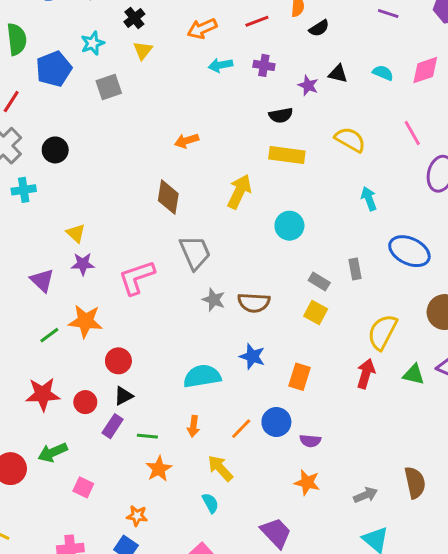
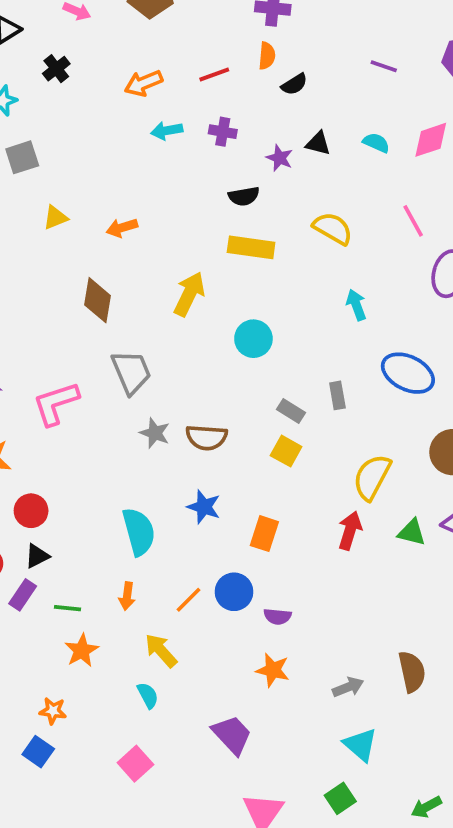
yellow triangle: (143, 50) -> (55, 218), moved, turned 30
cyan semicircle: (202, 376) -> (139, 532), turned 84

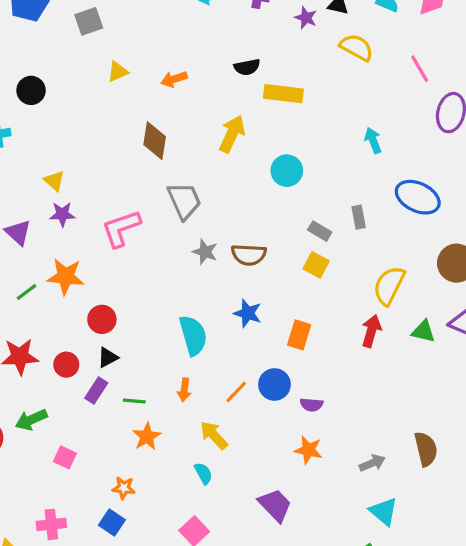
black semicircle: (244, 196) -> (247, 67), moved
yellow semicircle: (333, 228) -> (357, 47), moved

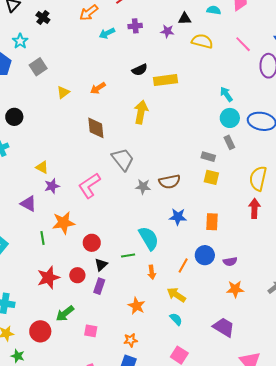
cyan circle: (287, 171) -> (230, 118), moved
green line: (27, 292) -> (42, 238), turned -48
green line: (134, 401) -> (128, 256), moved

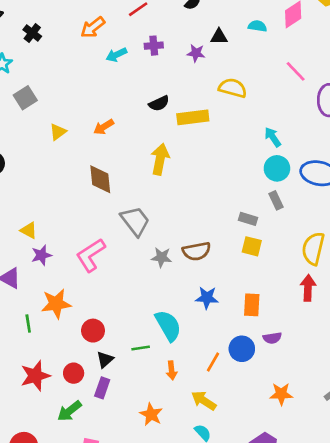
yellow semicircle: (202, 41) -> (233, 88), moved
purple semicircle: (230, 262) -> (272, 338), moved
green arrow: (65, 314) -> (69, 411), moved

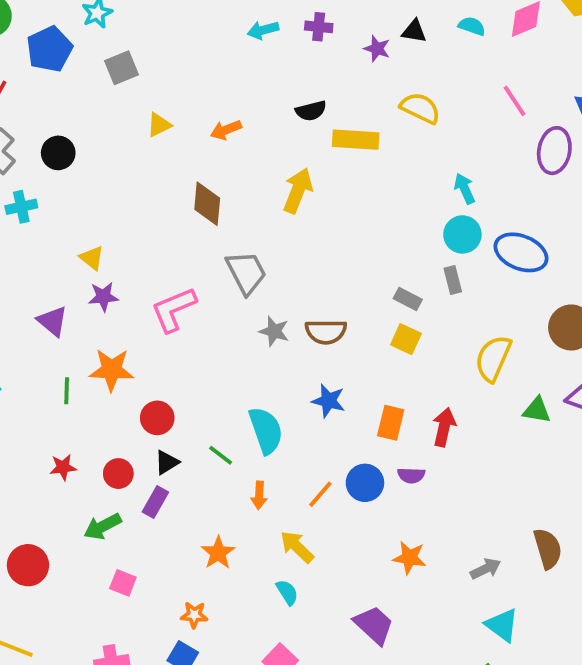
red arrow: (308, 288) -> (444, 427), moved
green line: (141, 348) -> (221, 455), turned 36
red star: (35, 376) -> (63, 467), size x0.6

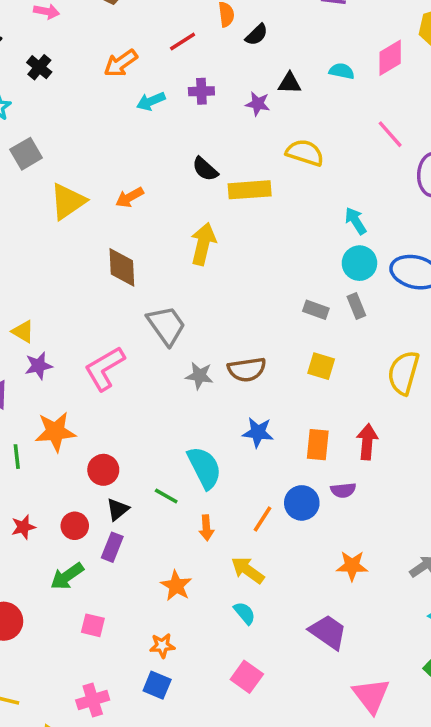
black semicircle: (311, 111) -> (205, 169), turned 64
yellow triangle: (159, 125) -> (68, 201), size x1.6
gray rectangle: (408, 299) -> (316, 310), moved

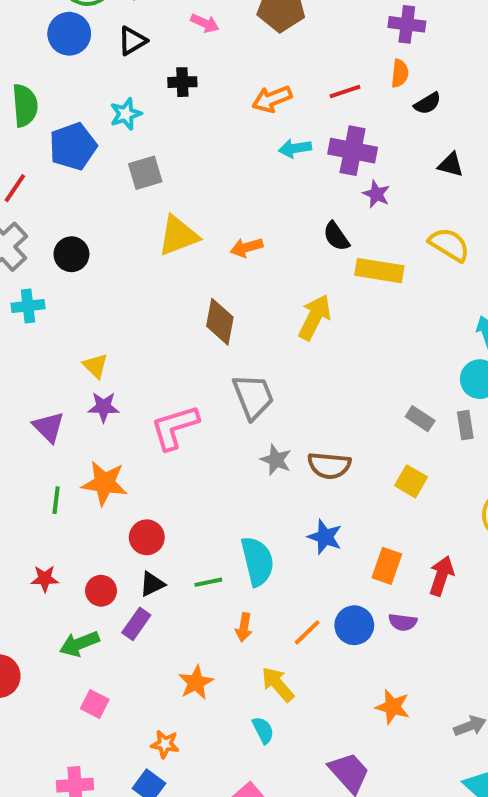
black cross: (39, 67) -> (182, 82), turned 35
purple cross: (201, 91) -> (353, 151), size x1.6
purple star: (258, 104) -> (376, 194), moved
green line: (166, 496) -> (208, 582), turned -55

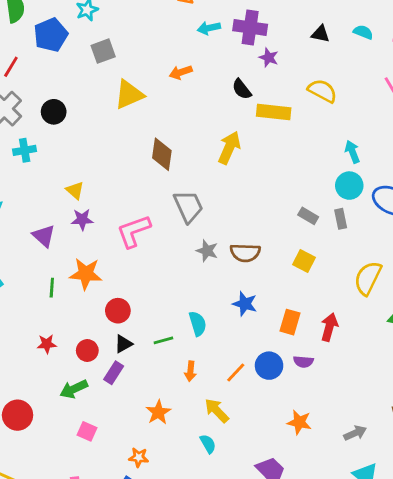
orange arrow: (247, 247) -> (181, 72), moved
cyan semicircle: (257, 561) -> (198, 324), size x0.7

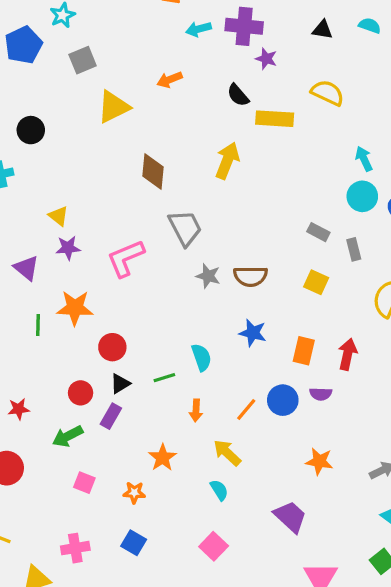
gray rectangle: (341, 219) -> (354, 249), moved
red star: (47, 344) -> (19, 409), moved
orange star: (139, 457) -> (134, 493), moved

